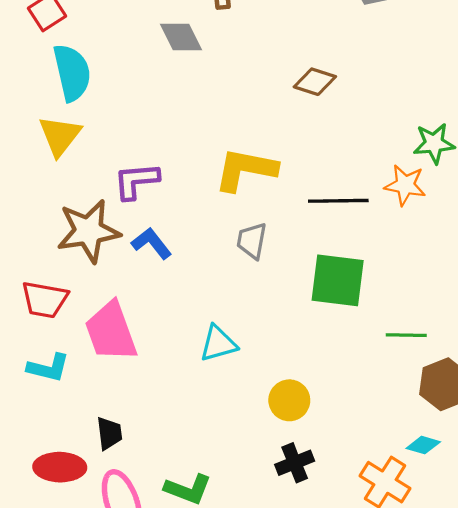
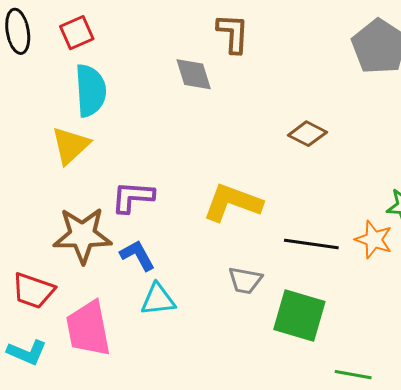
gray trapezoid: (252, 241) -> (245, 280), moved, turned -99
cyan triangle: (218, 344) -> (158, 300), moved

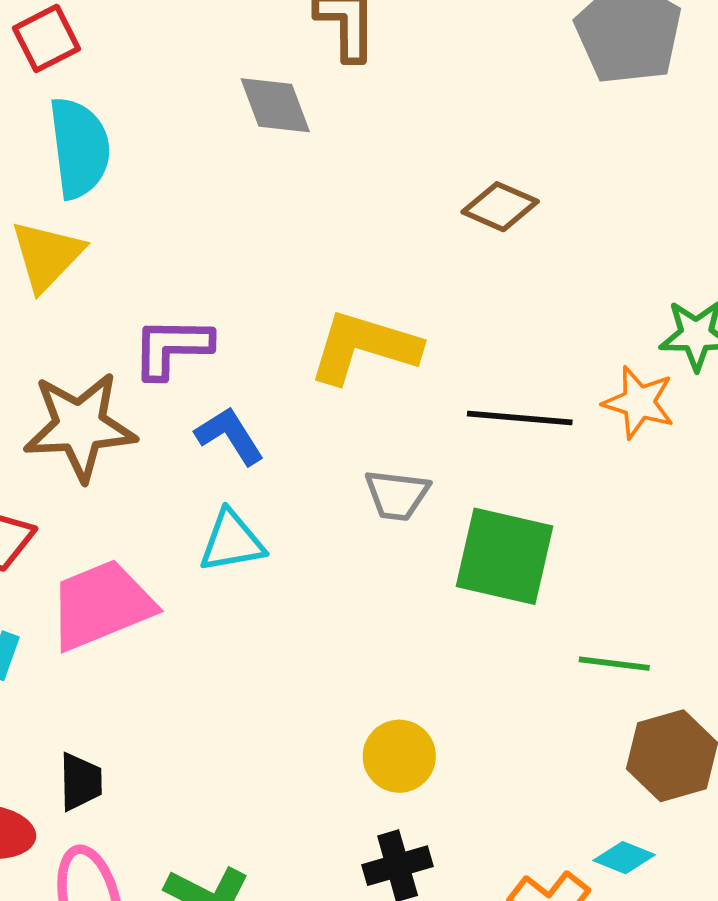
blue L-shape: (137, 255) -> (230, 436), moved
pink trapezoid: (88, 329) -> (101, 605), turned 82

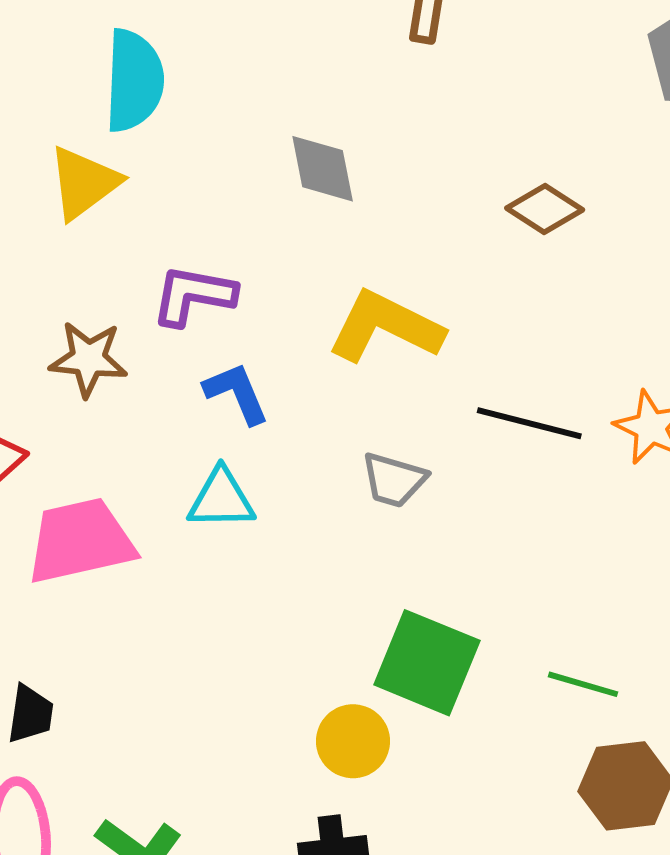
gray diamond: (275, 105) -> (323, 169), moved
brown star: (80, 426) -> (88, 359), size x0.7
green square: (505, 556) -> (427, 663), moved

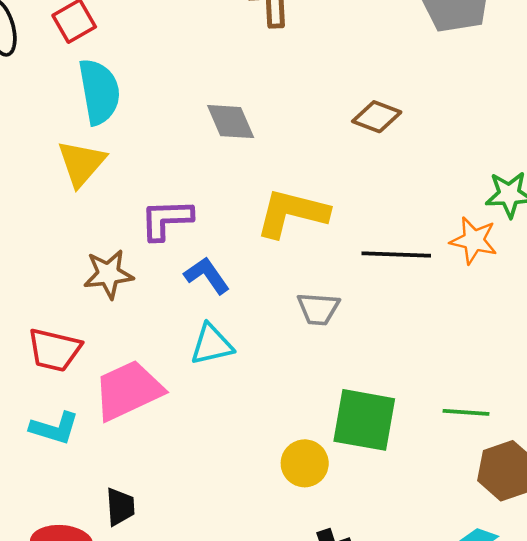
yellow circle: (353, 741) -> (305, 463), moved

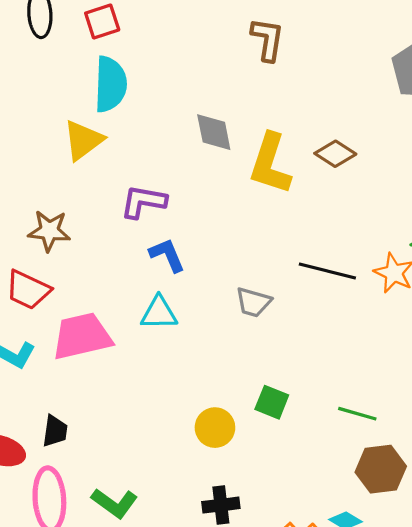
yellow L-shape: (292, 213) -> (270, 164), moved, turned -98
brown star: (108, 274) -> (49, 231), moved
green square: (364, 420) -> (272, 402), size x0.6

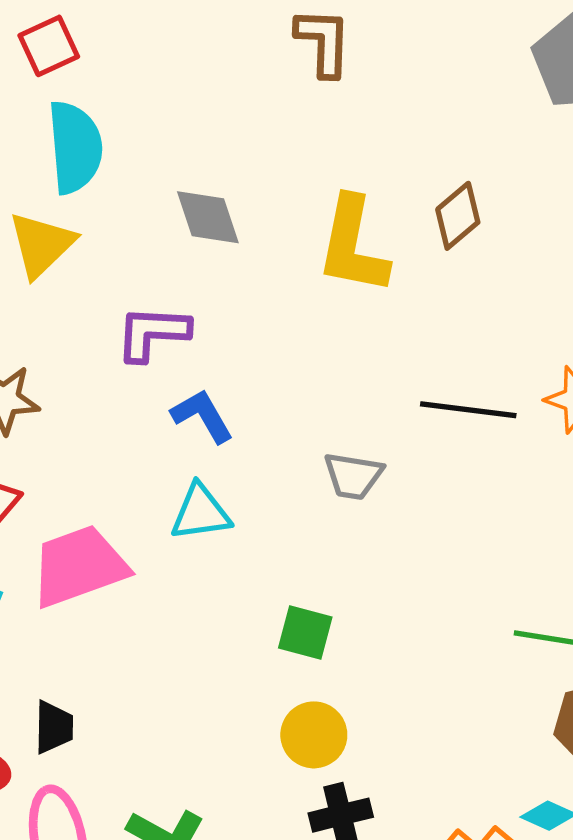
gray diamond: (214, 132) -> (208, 217), moved
brown diamond: (335, 154) -> (458, 216), turned -66
green square: (272, 402) -> (305, 633), moved
yellow circle: (215, 428) -> (314, 735), moved

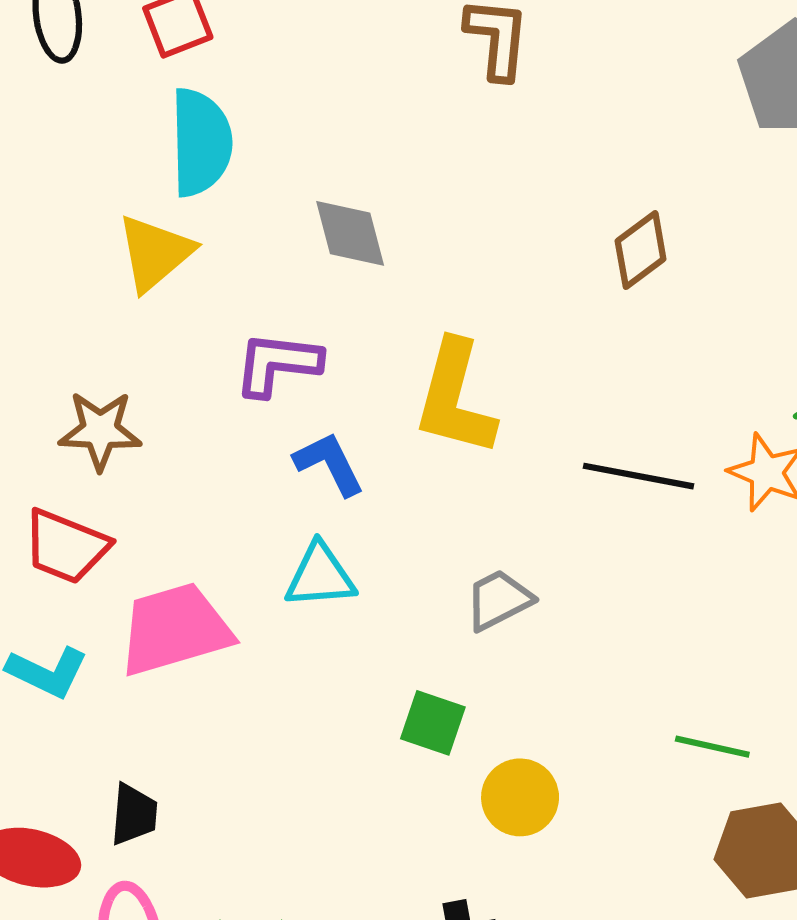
yellow L-shape: (353, 245) -> (455, 398), moved
gray trapezoid: (353, 476) -> (499, 600), moved, turned 140
yellow circle: (314, 735) -> (520, 797), moved

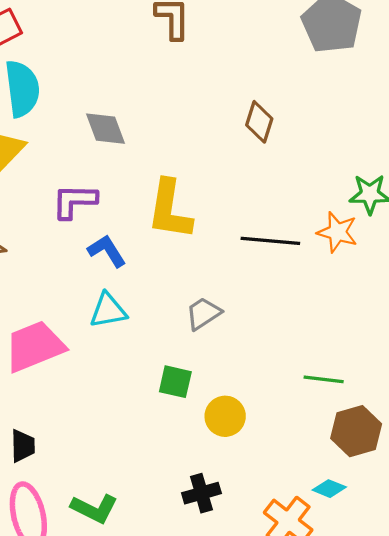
brown diamond: (641, 250) -> (259, 122), turned -30

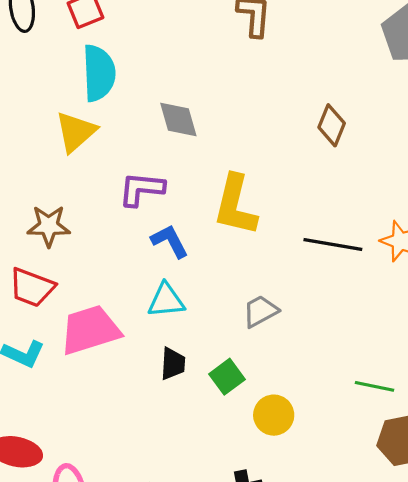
green square: (175, 382) -> (227, 377), turned 36
black trapezoid: (23, 446) -> (173, 364), moved

